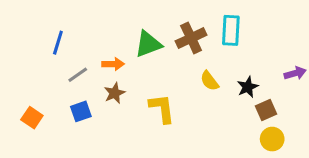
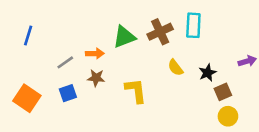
blue line: (58, 43) -> (28, 36), moved
brown star: (115, 93) -> (96, 78), turned 30
orange square: (32, 118) -> (27, 98), size x1.5

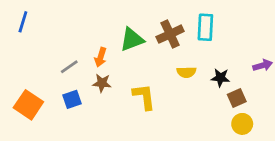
blue line: (28, 36) -> (23, 22), moved
orange arrow: (95, 53) -> (101, 57), turned 108
yellow semicircle: (175, 68) -> (186, 72), turned -54
black star: (207, 73) -> (220, 78), turned 30

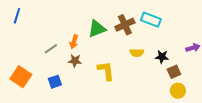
cyan rectangle: (205, 27) -> (151, 20), turned -72
blue square: (72, 99) -> (55, 82), moved

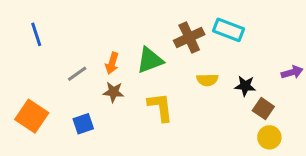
blue line: (17, 16) -> (36, 34), moved, turned -35
green triangle: (97, 29) -> (150, 60), moved
brown square: (174, 72) -> (263, 109), turned -32

